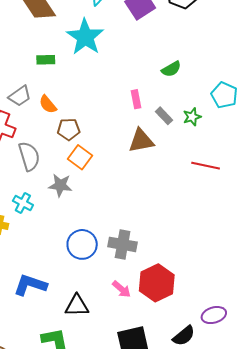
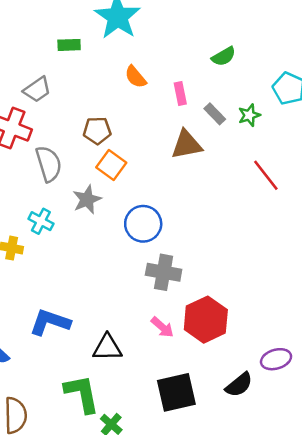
orange semicircle: (48, 104) -> (136, 77), moved
red line: (206, 166) -> (266, 175), turned 40
gray star: (60, 185) -> (87, 200), turned -30
blue circle: (82, 244) -> (143, 224), moved

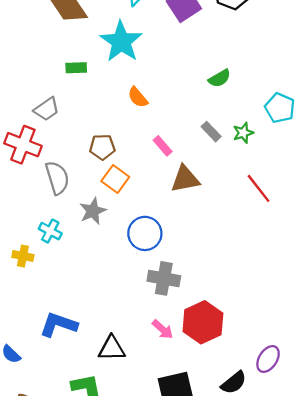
pink rectangle: (180, 93) -> (163, 146), moved, turned -30
brown triangle: (187, 145) -> (185, 179), moved
purple ellipse: (276, 359) -> (268, 359), turned -40

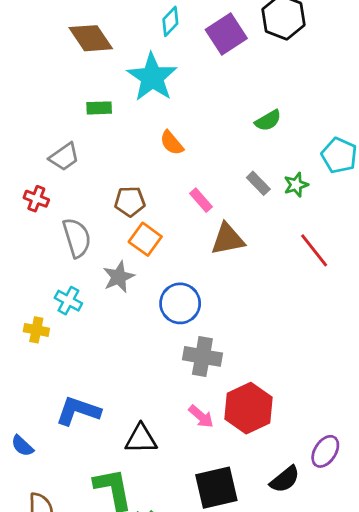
red cross: (23, 145) -> (36, 199), size x0.6

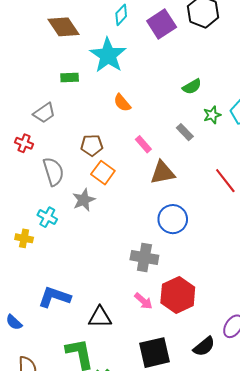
green star: (296, 185) -> (212, 115), moved
blue circle: (180, 303) -> (173, 219), moved

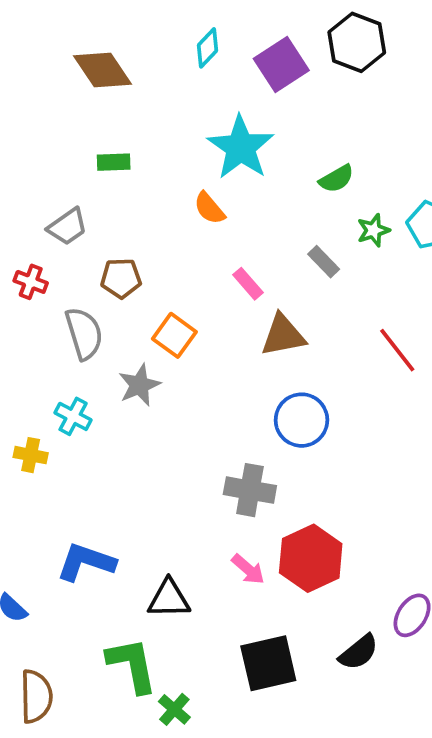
cyan star: (108, 55) -> (241, 147), moved
brown pentagon: (92, 145) -> (121, 278), moved

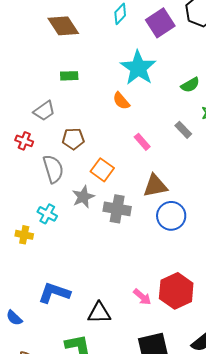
brown triangle: (283, 335) -> (155, 186), moved
gray cross: (250, 490) -> (117, 209), moved

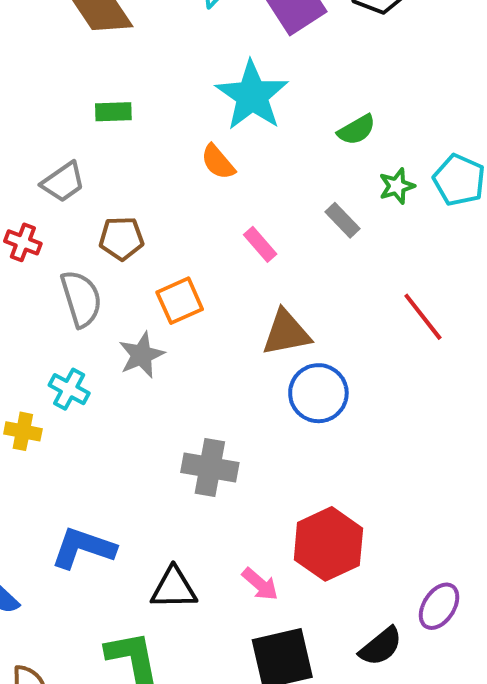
orange square: (102, 170) -> (180, 301), turned 30
gray cross: (117, 209) -> (210, 468), moved
pink arrow: (142, 297) -> (260, 584), moved

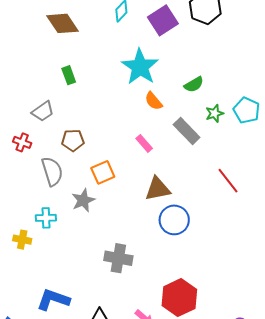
green rectangle: (113, 112) -> (69, 75), turned 72
orange semicircle: (218, 162) -> (154, 101), moved
gray rectangle: (343, 220) -> (187, 131), size x1.5
cyan cross: (69, 389) -> (46, 218), turned -30

